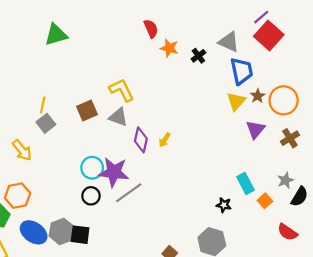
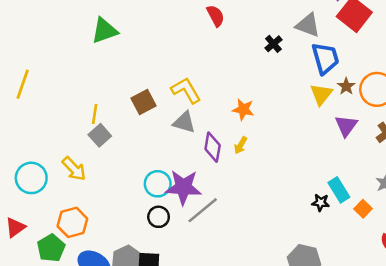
orange star: (169, 48) -> (243, 109), moved
brown square: (87, 110) -> (143, 102), moved
black star: (224, 205) -> (321, 203), moved

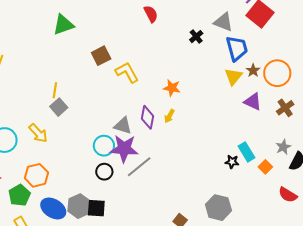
brown square: (143, 102) -> (101, 56), moved
gray triangle: (184, 122) -> (123, 126), moved
purple triangle: (346, 126) -> (253, 102), turned -42

